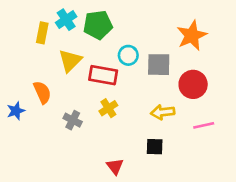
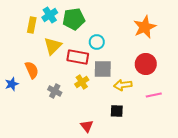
gray square: (159, 65) -> (103, 69), moved

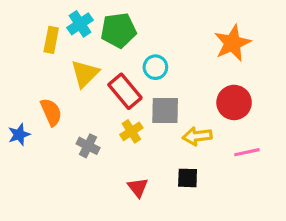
red rectangle: (78, 57) -> (125, 91), turned 40
red triangle: (87, 126) -> (138, 188), moved

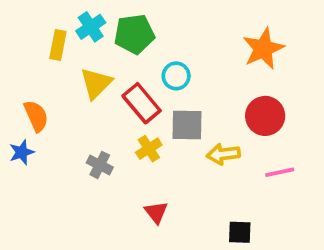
orange semicircle: (51, 112) -> (36, 116), moved
black square: (188, 178) -> (240, 232), moved

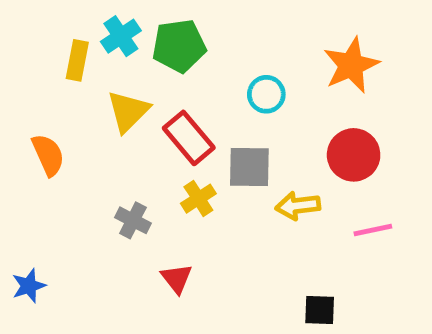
cyan circle: (176, 76) -> (266, 94), moved
blue star: (22, 152) -> (29, 286), moved
red triangle: (156, 212) -> (177, 278), moved

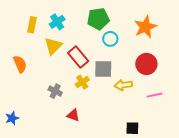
cyan cross: (121, 36) -> (57, 22), moved
green pentagon: (179, 46) -> (98, 19), moved
red triangle: (177, 278) -> (73, 115), turned -32

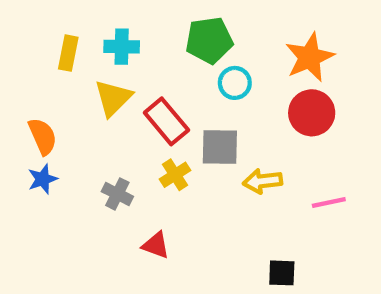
cyan cross: (57, 22) -> (122, 47), turned 35
red circle: (146, 64) -> (312, 113), moved
blue star: (12, 118) -> (43, 179), moved

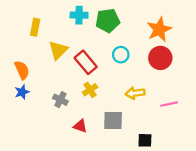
cyan cross: (122, 47) -> (79, 15), moved
cyan circle: (235, 83) -> (121, 55), moved
gray square: (220, 147) -> (113, 121), moved

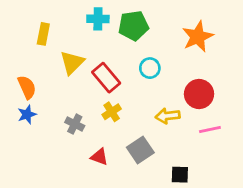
red circle: (160, 58) -> (199, 94), moved
gray square: (113, 121) -> (140, 150), turned -35

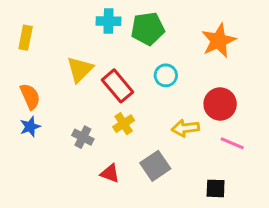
yellow rectangle: (43, 34) -> (26, 38), moved
pink line: (210, 130) -> (232, 143), turned 35
black square: (180, 175) -> (216, 188), moved

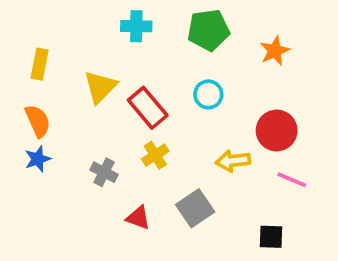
green pentagon: (148, 29) -> (208, 30), moved
yellow rectangle: (26, 38) -> (40, 64), moved
orange star: (219, 41) -> (275, 51), size x0.7

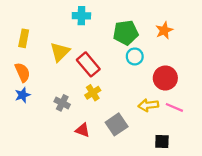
green pentagon: (208, 30) -> (126, 33), moved
cyan circle: (208, 94) -> (135, 56), moved
yellow arrow: (233, 161) -> (148, 105), moved

